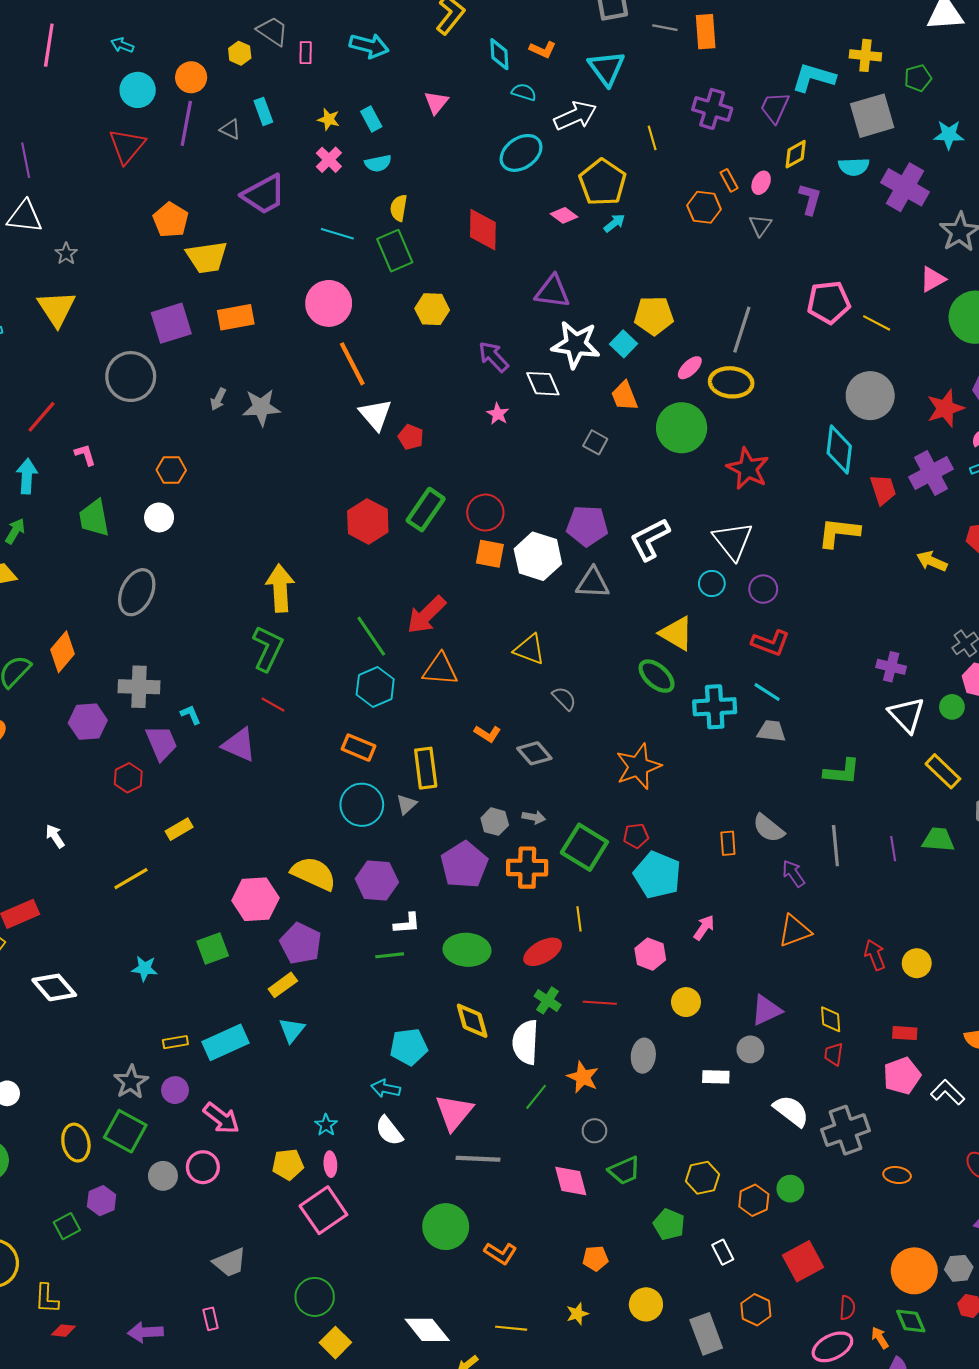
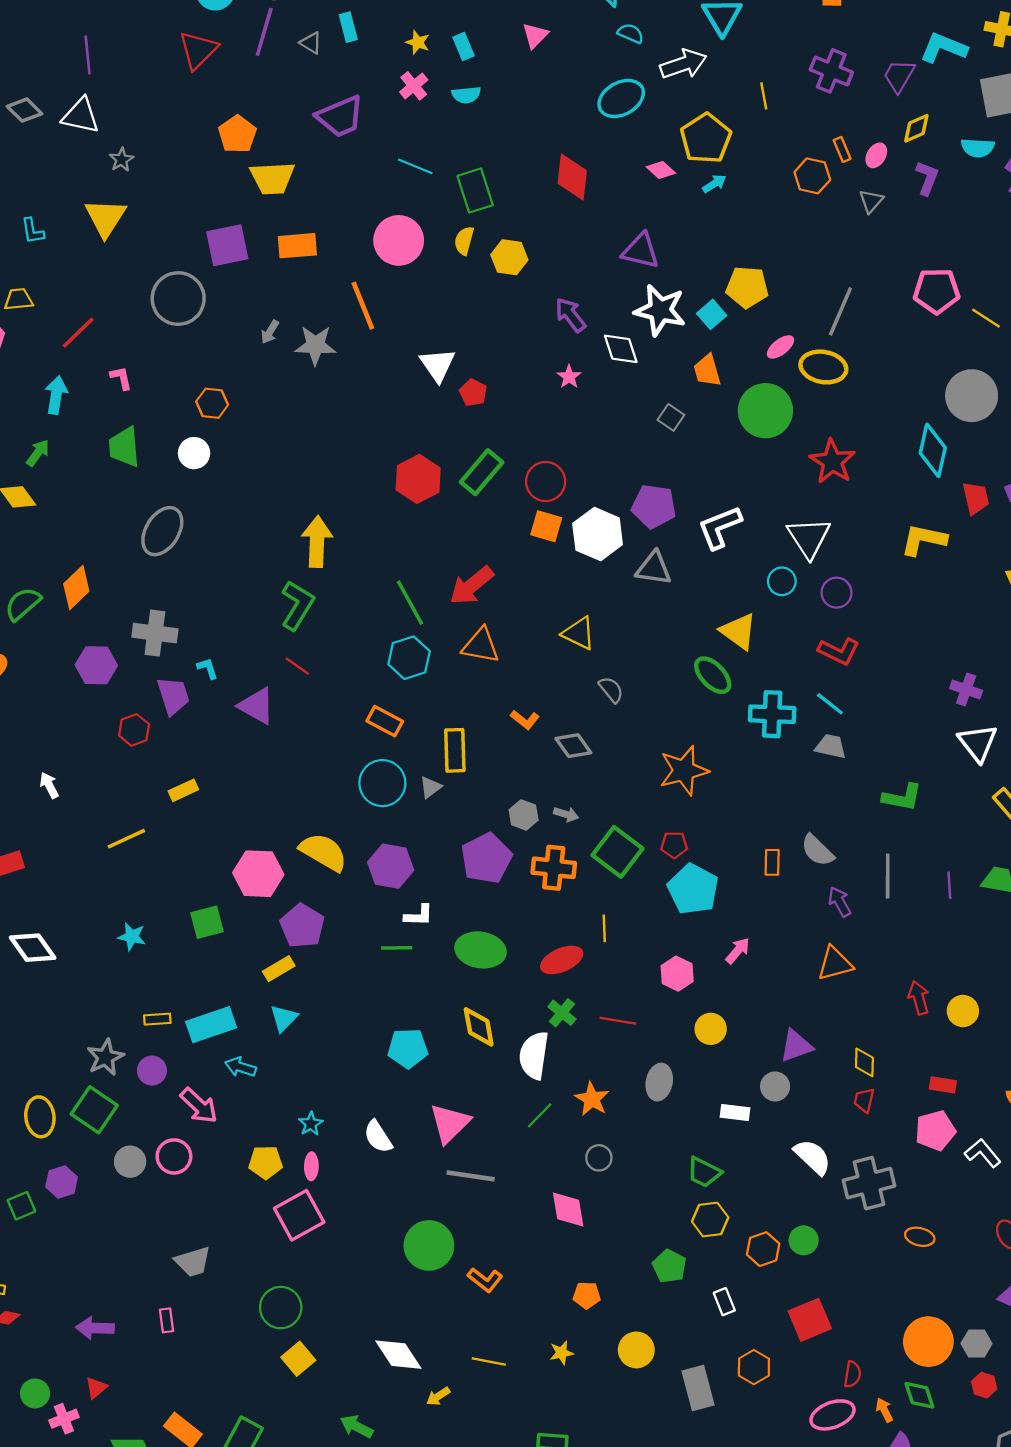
yellow semicircle: (399, 208) -> (464, 241), moved
orange line: (352, 364) -> (363, 306), moved
cyan arrow: (386, 1089) -> (241, 1067), moved
green trapezoid: (624, 1171) -> (704, 1172), moved, turned 44

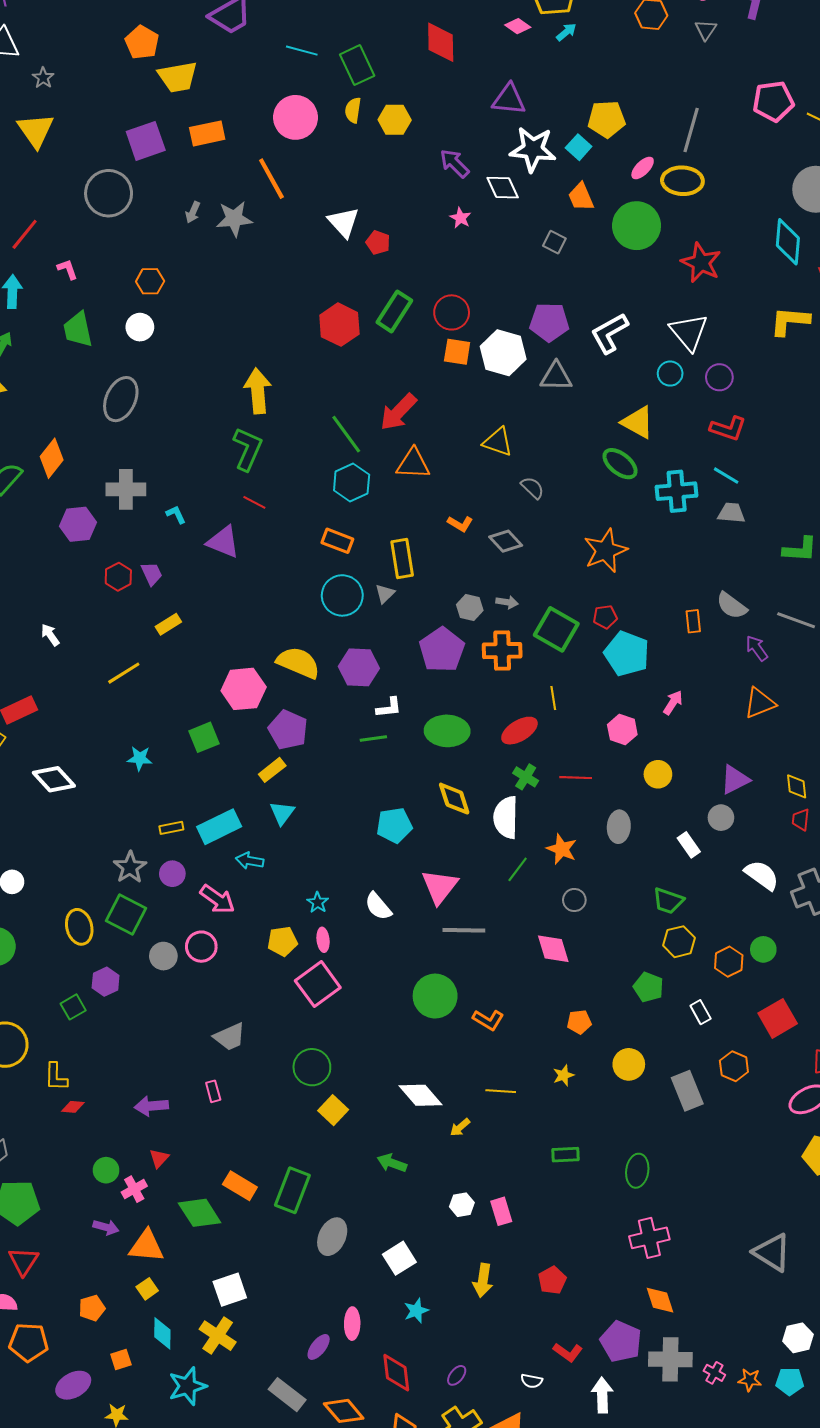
purple trapezoid: (173, 696) -> (152, 574), moved, size x0.7
gray line: (888, 876) -> (796, 620), turned -63
white rectangle: (735, 1113) -> (689, 845), turned 55

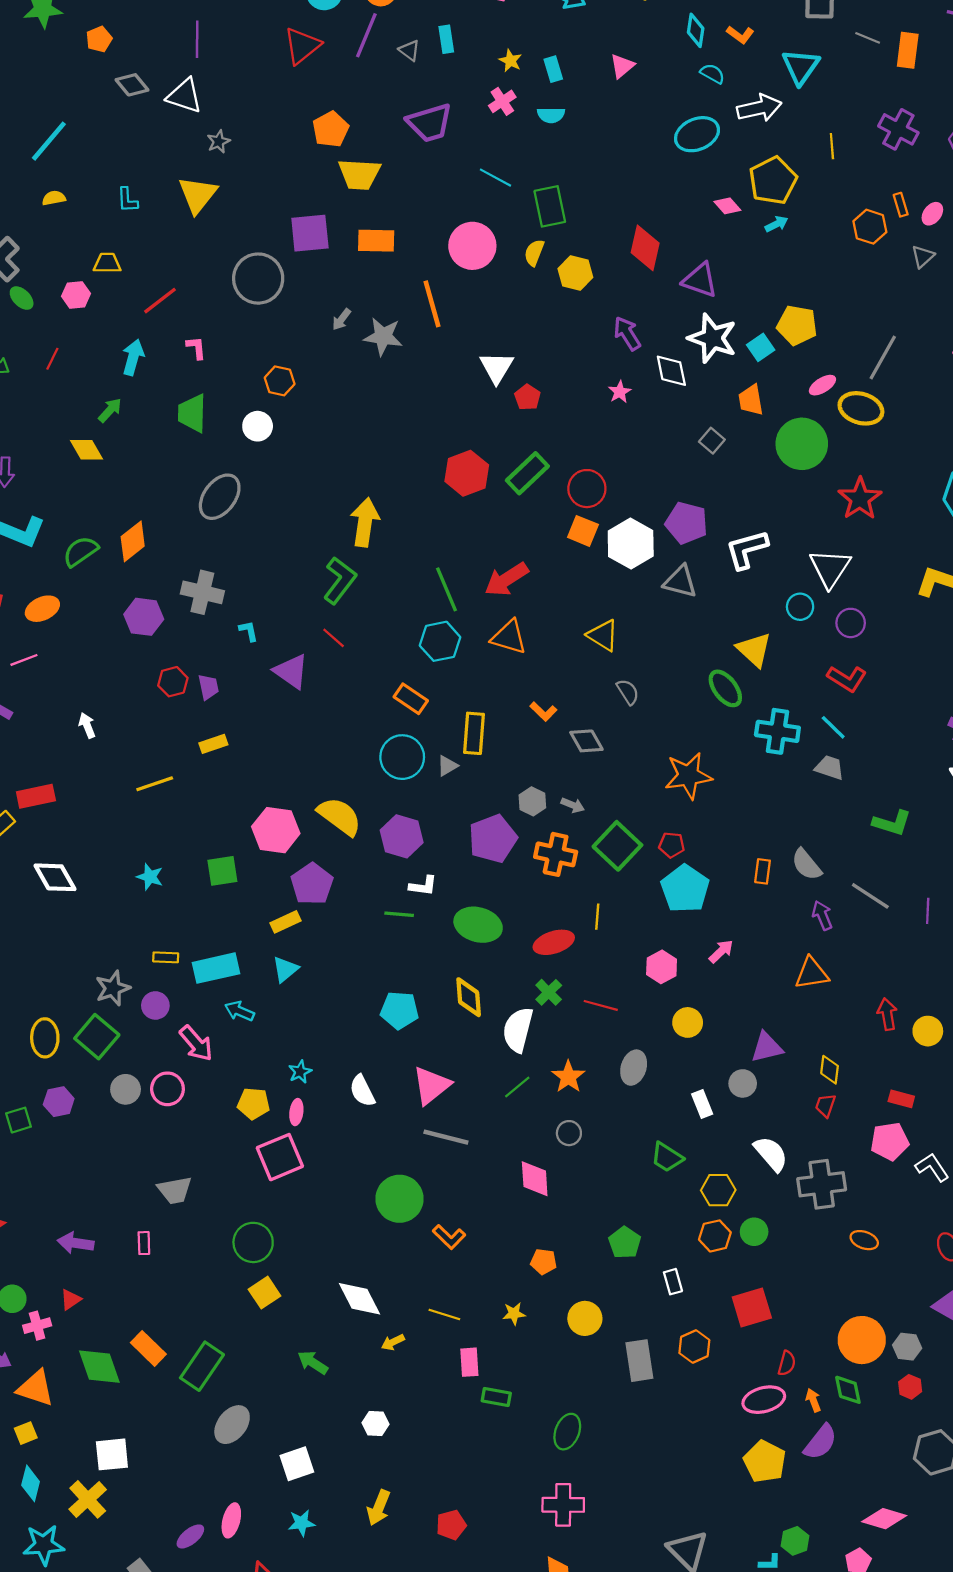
red diamond: (441, 42) -> (645, 248), moved
yellow hexagon: (679, 942) -> (718, 1190), moved
pink rectangle: (501, 1211) -> (469, 1362), moved

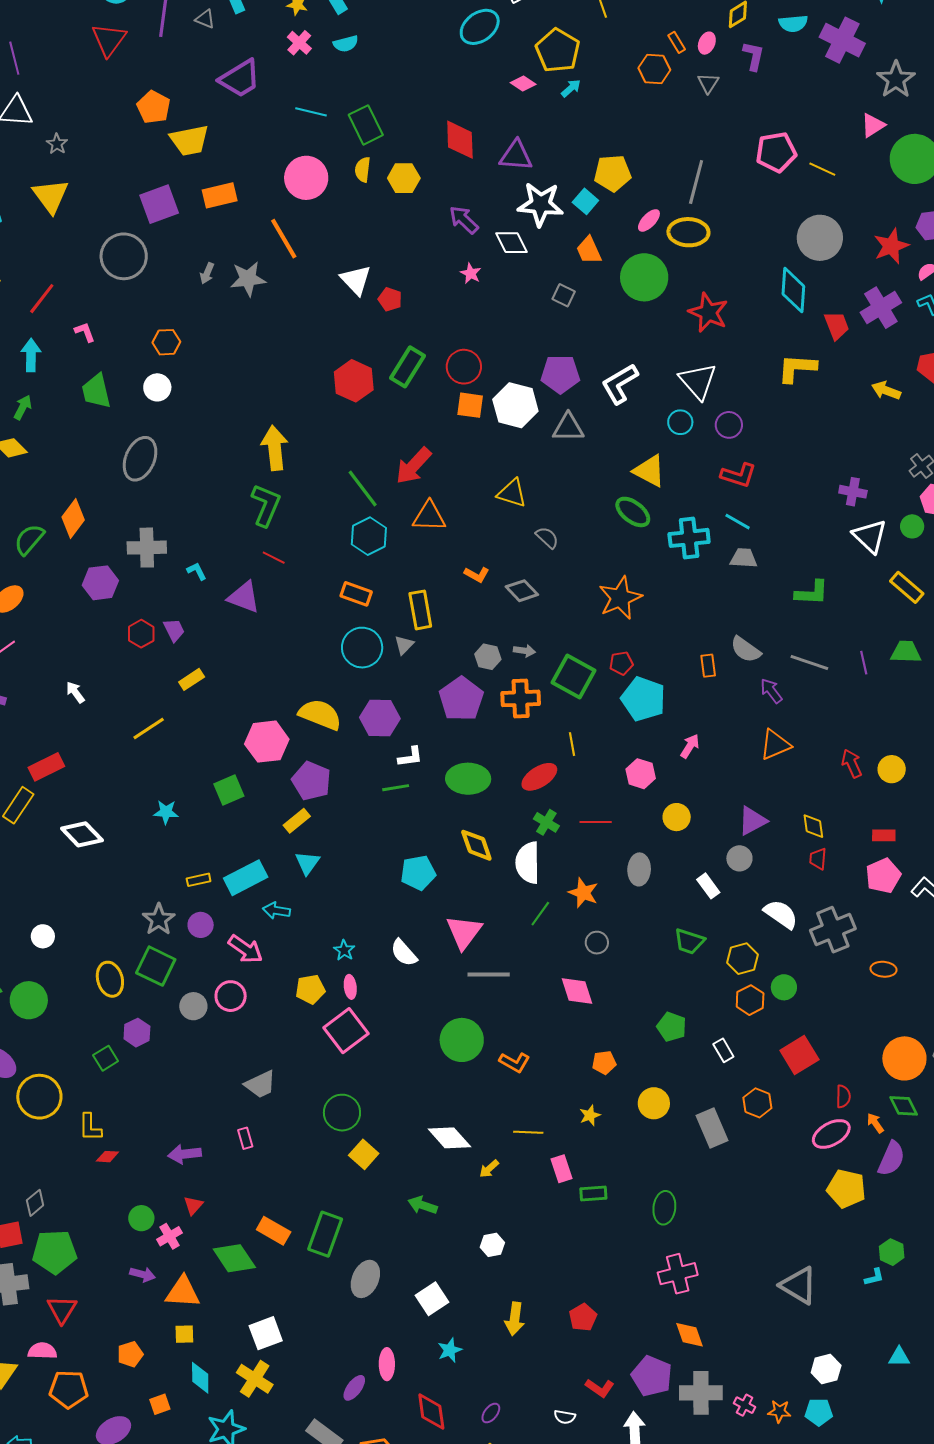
yellow square: (26, 1433) -> (184, 1334), turned 35

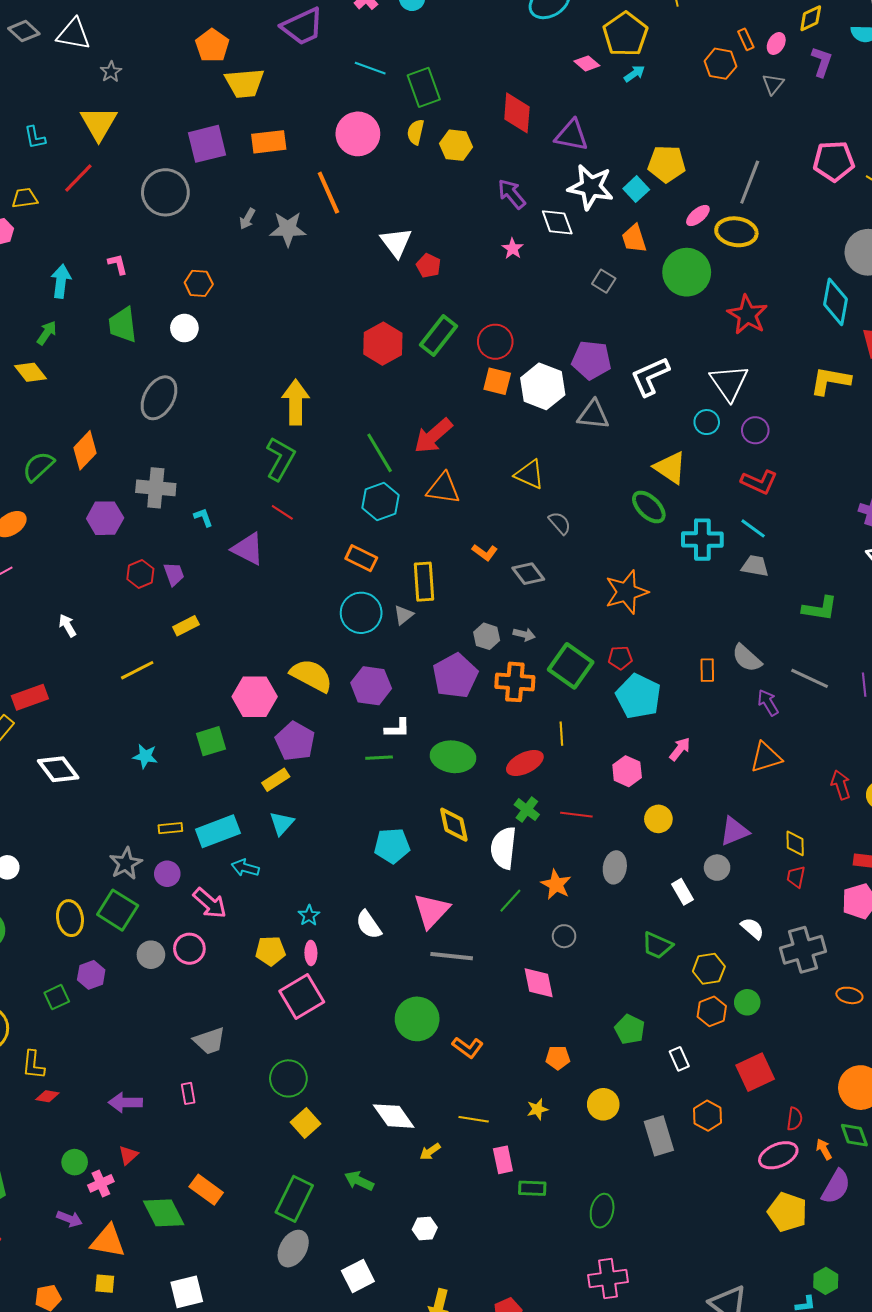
red line: (42, 299) -> (78, 178), moved
white semicircle: (781, 914) -> (752, 928), size x0.7
green rectangle: (325, 1234) -> (294, 1199), moved

